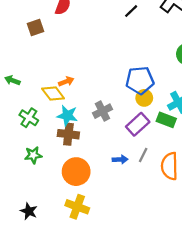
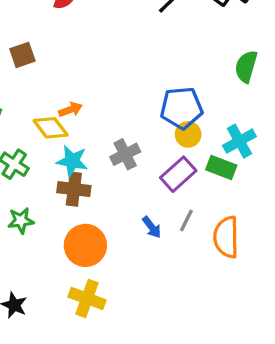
brown square: (35, 28) -> (22, 55), moved
blue arrow: (120, 159) -> (152, 227), turned 56

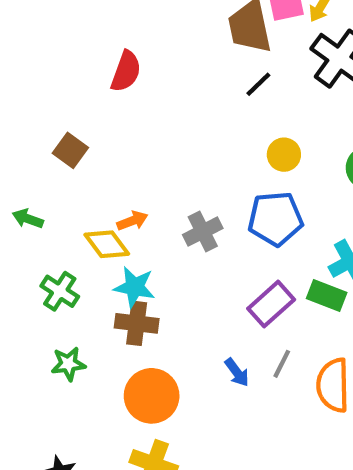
brown square: (22, 55) -> (70, 150), turned -35
yellow circle: (188, 134) -> (284, 155), moved
gray cross: (125, 154) -> (203, 231), moved

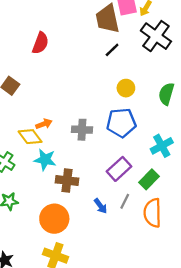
gray cross: (203, 231) -> (82, 130), turned 30
green rectangle: (327, 296) -> (149, 179), moved, turned -66
brown cross: (137, 323) -> (67, 181), moved

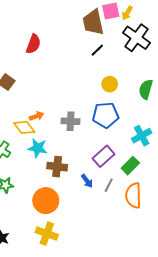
blue arrow: (101, 206) -> (87, 181), moved

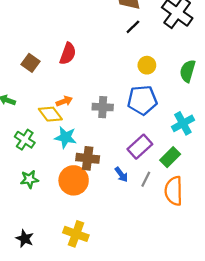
red semicircle: (33, 44) -> (68, 54), moved
orange circle: (46, 201) -> (74, 180), moved

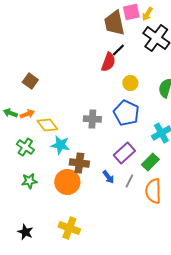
red semicircle: (68, 54) -> (108, 62), moved
blue pentagon: (142, 100) -> (126, 113), turned 30
orange arrow: (64, 101) -> (27, 114), moved

